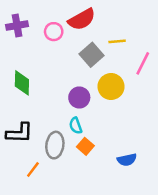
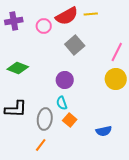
yellow line: (117, 41) -> (91, 14), moved
green diamond: (22, 83) -> (18, 68), turned -70
yellow circle: (111, 87) -> (116, 79), moved
orange line: (33, 170) -> (41, 145), moved

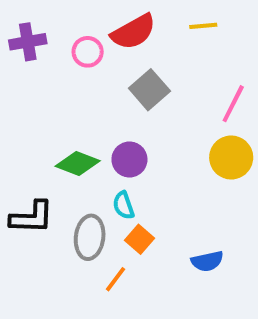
yellow line: (91, 14) -> (203, 26), moved
green diamond: (18, 68) -> (78, 163), moved
orange line: (41, 145) -> (115, 279), moved

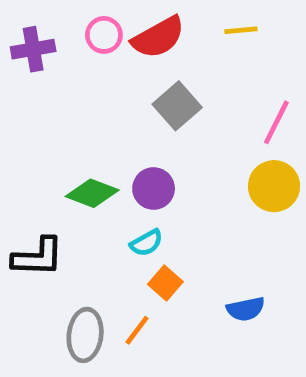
pink circle: (88, 52) -> (104, 35), moved
cyan semicircle: (123, 205) -> (146, 243), turned -100
gray ellipse: (90, 237) -> (85, 335), moved

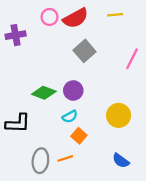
purple cross: (33, 49) -> (16, 35), moved
yellow circle: (274, 186) -> (119, 115), moved
blue semicircle: (246, 309) -> (121, 161), moved, turned 48
orange line: (137, 330) -> (65, 158), turned 35

